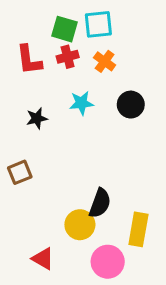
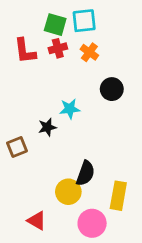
cyan star: (81, 103) -> (70, 109), moved
black star: (37, 118) -> (47, 127), moved

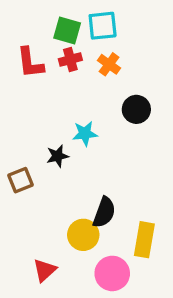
red triangle: (37, 221) -> (45, 270), turned 48

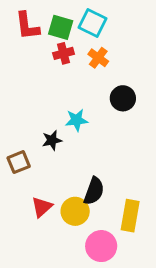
cyan square: (103, 26) -> (92, 23), turned 32
red L-shape: (30, 63) -> (27, 26), moved
red triangle: (45, 270) -> (42, 207), moved

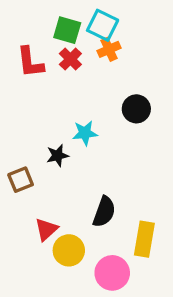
red L-shape: (27, 26) -> (30, 62), moved
red cross: (64, 53) -> (70, 59), turned -30
orange cross: (98, 58) -> (109, 49), moved, turned 30
yellow circle: (75, 211) -> (69, 250), moved

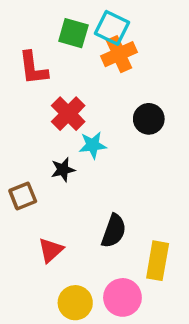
orange cross: (109, 49) -> (119, 54), size x1.4
red cross: (70, 59) -> (68, 114), moved, size x1.4
yellow circle: (69, 250) -> (75, 303), moved

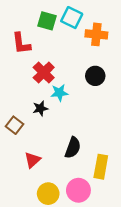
orange cross: (119, 54) -> (96, 34), moved, turned 30
brown square: (23, 196) -> (15, 125), turned -30

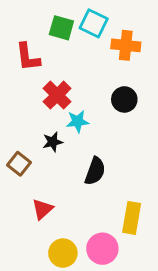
black semicircle: (73, 148) -> (95, 171), moved

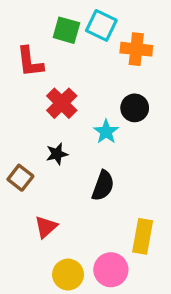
cyan star: (78, 121) -> (106, 132), moved, turned -30

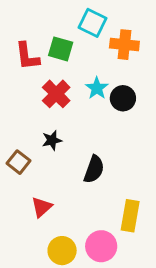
green square: (66, 30) -> (61, 49), moved
cyan star: (106, 132) -> (97, 88), moved

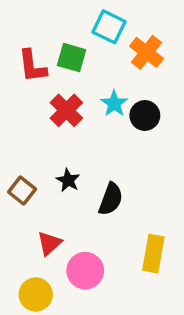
orange cross: (124, 45) -> (147, 52), turned 32
black star: (52, 140) -> (68, 180), moved, turned -30
pink circle: (101, 246) -> (85, 271), moved
yellow circle: (62, 251) -> (36, 294), moved

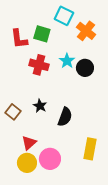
red cross: (66, 110) -> (39, 65), turned -30
yellow circle: (36, 294) -> (27, 163), moved

